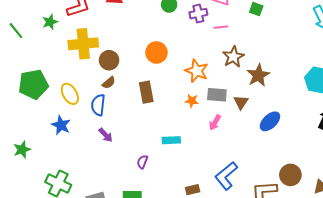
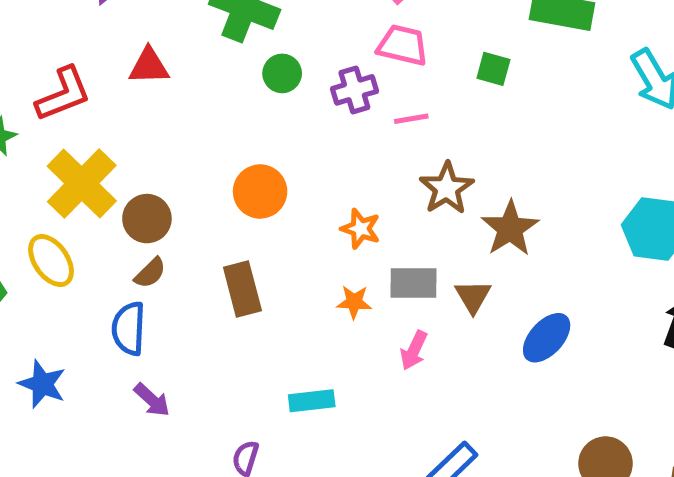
yellow cross: (83, 44) -> (82, 184), turned -36
orange star: (197, 71) -> (360, 229), size x0.7
yellow ellipse: (70, 94) -> (51, 261), moved

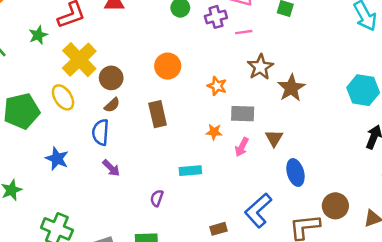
brown triangle: (473, 296) -> (274, 138), moved
orange star: (354, 302) -> (214, 132), moved
blue ellipse: (547, 338) -> (295, 172), moved, turned -60

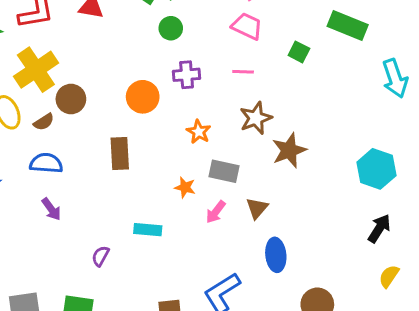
purple cross: (216, 17) -> (187, 75), moved
brown semicircle: (112, 105) -> (44, 122), moved
blue semicircle: (101, 132) -> (46, 163), turned 80

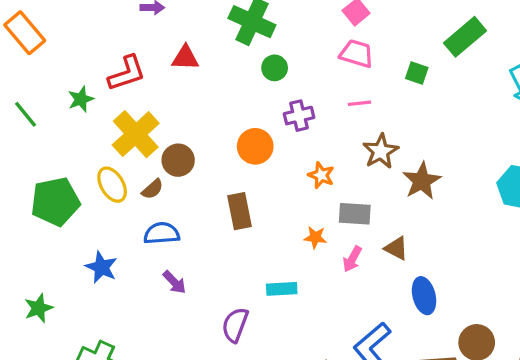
green rectangle: (348, 26) -> (465, 37), turned -54
brown triangle: (257, 208) -> (396, 248), turned -35
purple semicircle: (101, 256) -> (235, 325), size x1.5

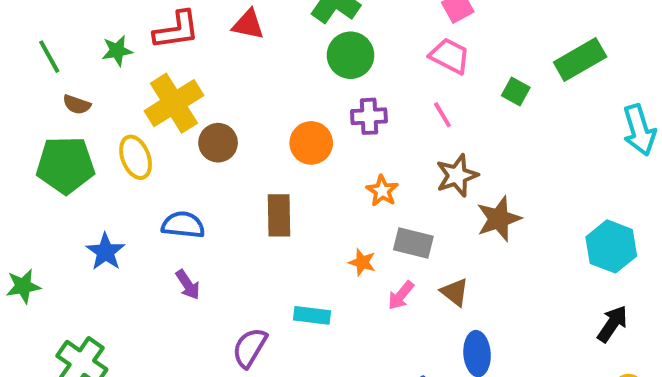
green circle: (275, 68) -> (351, 55), size x1.5
pink line: (360, 103) -> (442, 115), turned 55
brown semicircle: (152, 189) -> (77, 105), moved, turned 50

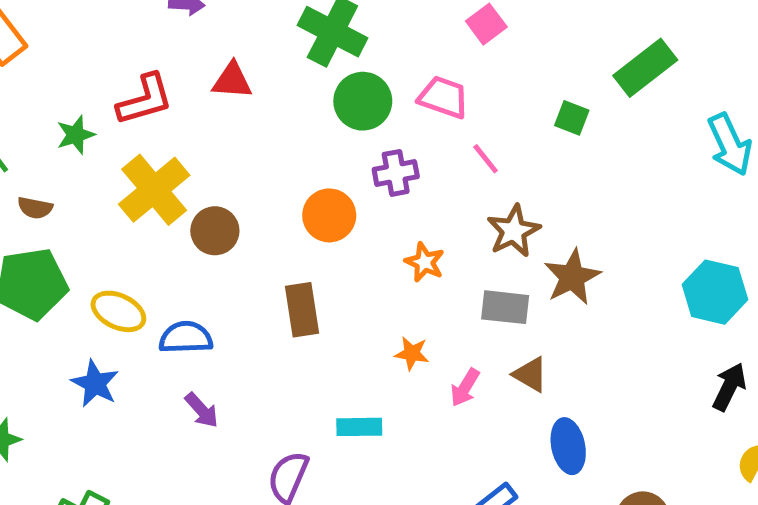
pink trapezoid: (450, 56) -> (443, 97), moved
yellow ellipse: (136, 157) -> (118, 311), moved, turned -36
gray rectangle: (413, 243) -> (505, 307), moved

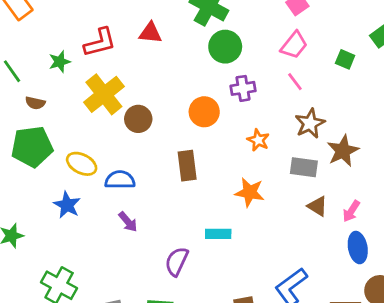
pink trapezoid: (443, 97) -> (294, 45), moved, turned 108
orange star: (412, 353) -> (250, 192), size x1.5
pink arrow: (465, 388) -> (351, 211), moved
blue ellipse: (568, 446) -> (358, 248), moved

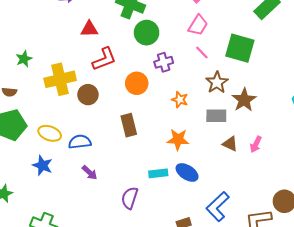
red L-shape: (100, 42) -> (104, 59), moved
green square: (345, 59) -> (240, 48), moved, size x2.0
yellow cross: (104, 94) -> (60, 79), turned 32
blue ellipse: (358, 248) -> (187, 172), moved, turned -40

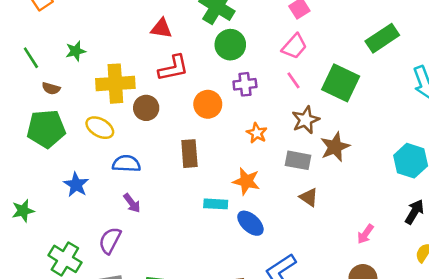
yellow ellipse: (50, 133) -> (100, 128), moved
pink arrow: (256, 144) -> (365, 234), moved
cyan rectangle: (158, 173) -> (216, 204), moved
purple semicircle: (130, 198) -> (110, 240), moved

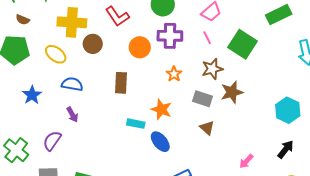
red L-shape: (173, 68) -> (117, 16), turned 60
purple cross: (245, 84) -> (170, 36), size x1.4

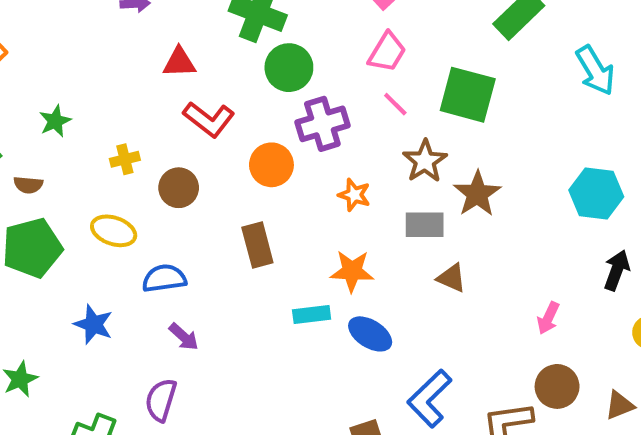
yellow cross: (72, 22) -> (125, 159), size x0.5

